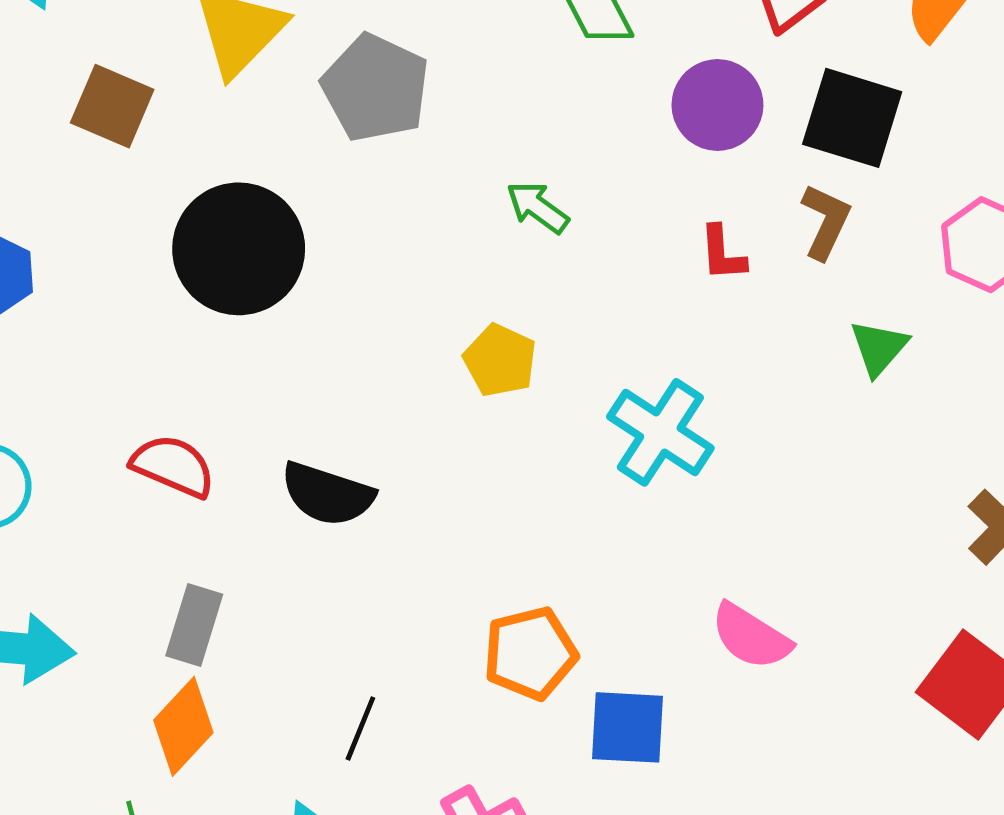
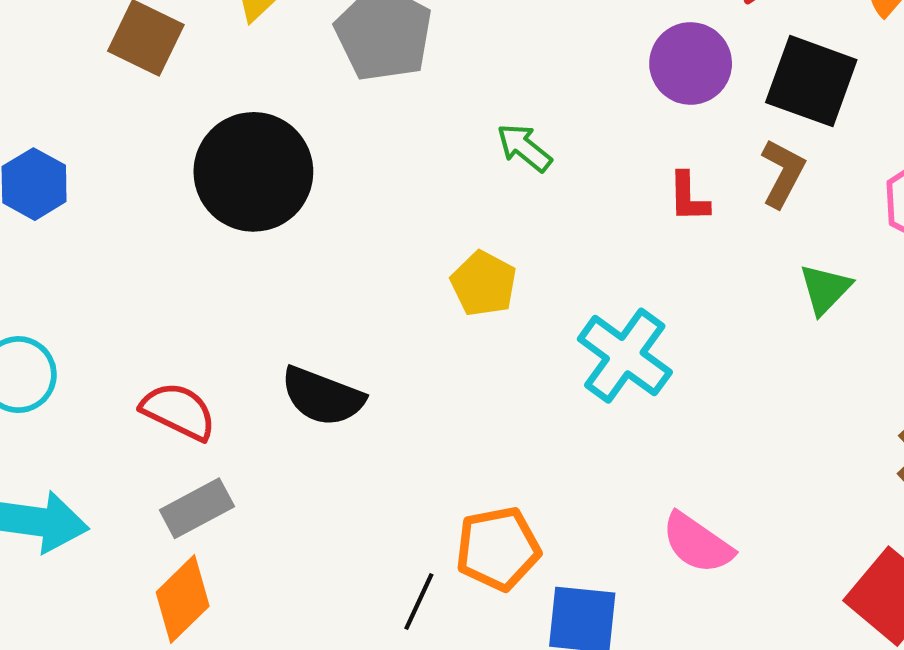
red semicircle: (173, 466) -> (179, 411), moved
gray rectangle: (194, 625) -> (197, 508), turned 42
black line: (360, 728) -> (419, 601), moved

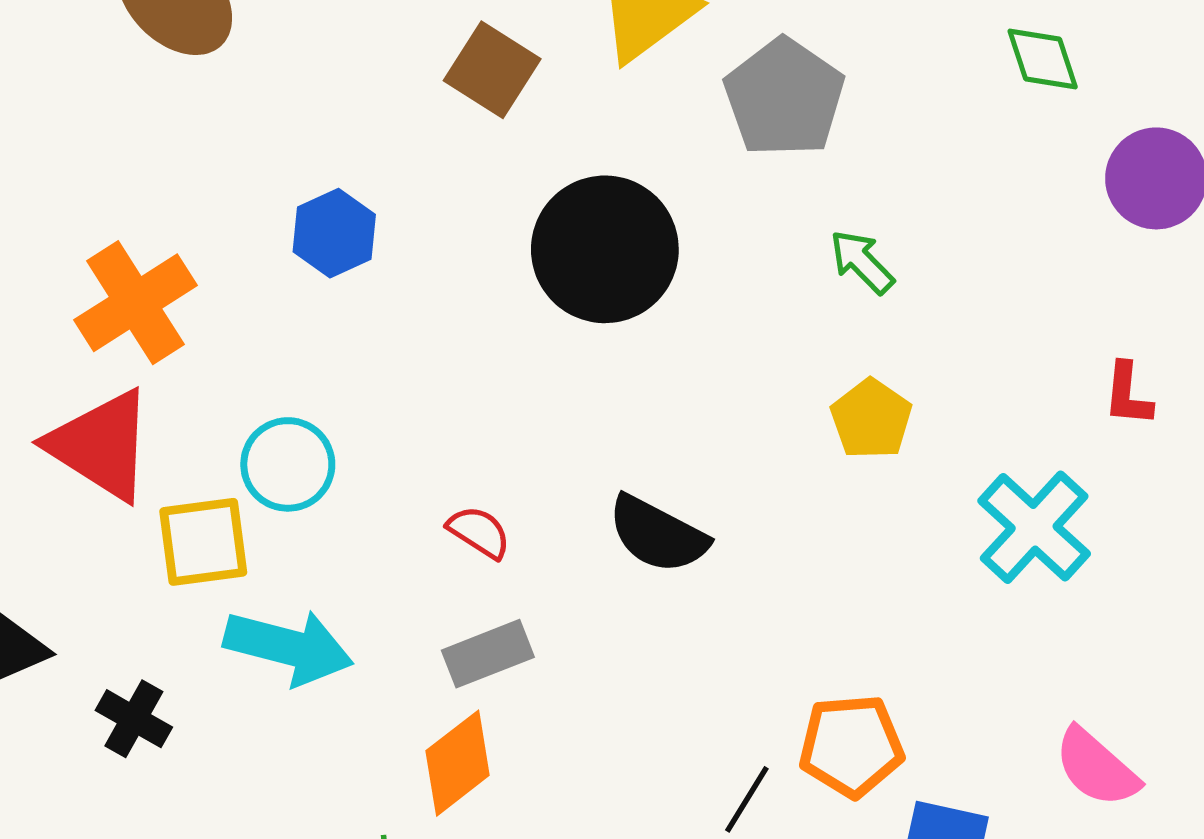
green arrow: (524, 148) -> (862, 262), moved
red L-shape: (688, 197) -> (1128, 394), moved
red semicircle: (179, 411) -> (479, 532), size x0.7

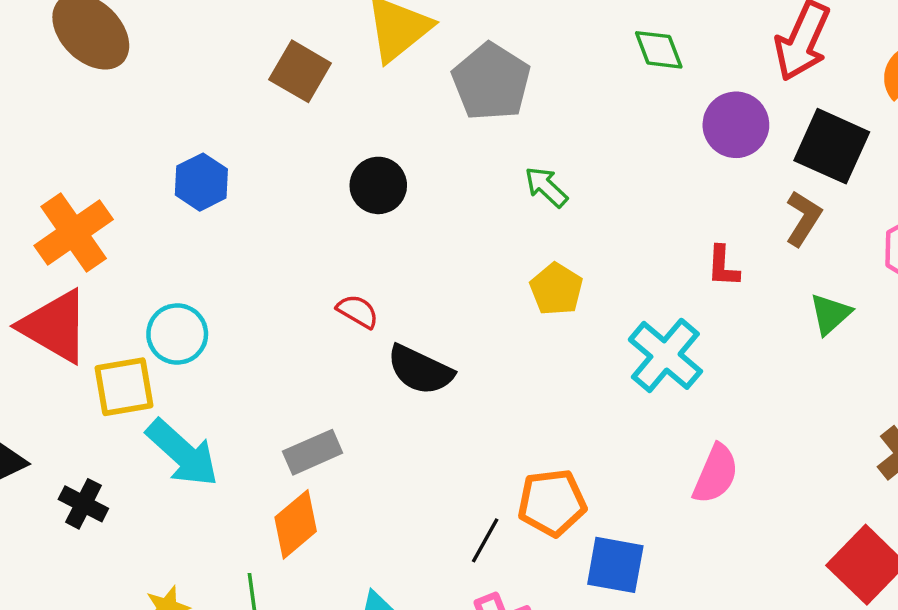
black circle: (605, 249) -> (378, 185), size x0.6
red semicircle: (479, 532) -> (358, 311), moved
cyan arrow: (289, 647) -> (182, 453), turned 30
pink semicircle: (1096, 768) -> (716, 474), moved, turned -106

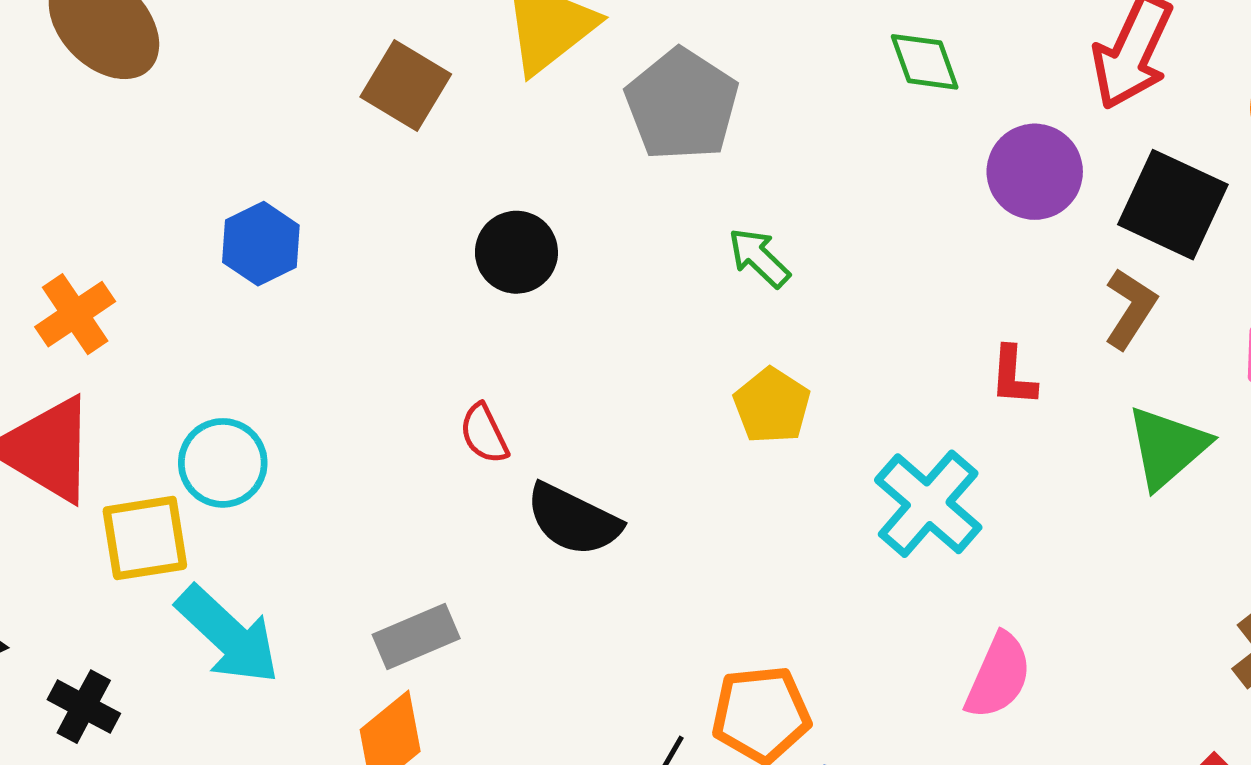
orange cross: (74, 233) -> (75, 314), size x0.7
red semicircle: (358, 311) -> (484, 434), turned -147
green triangle: (830, 314) -> (1167, 447), size x1.4

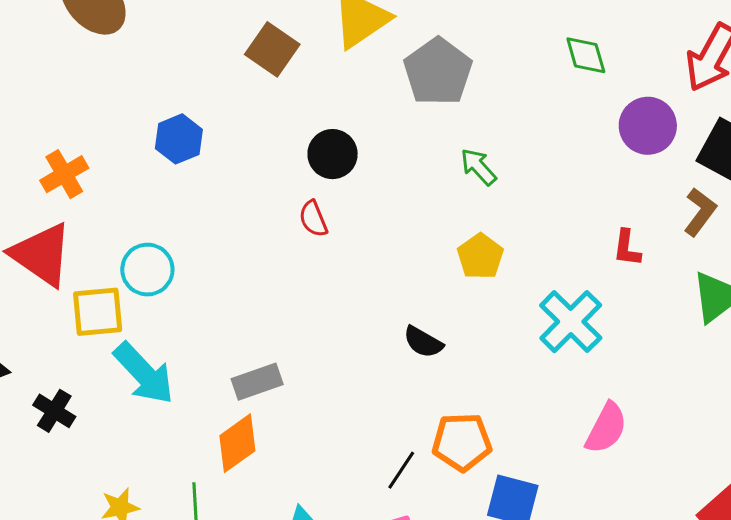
red semicircle: (484, 434) -> (313, 219), moved
black semicircle: (573, 520) -> (423, 342), moved, size x0.7

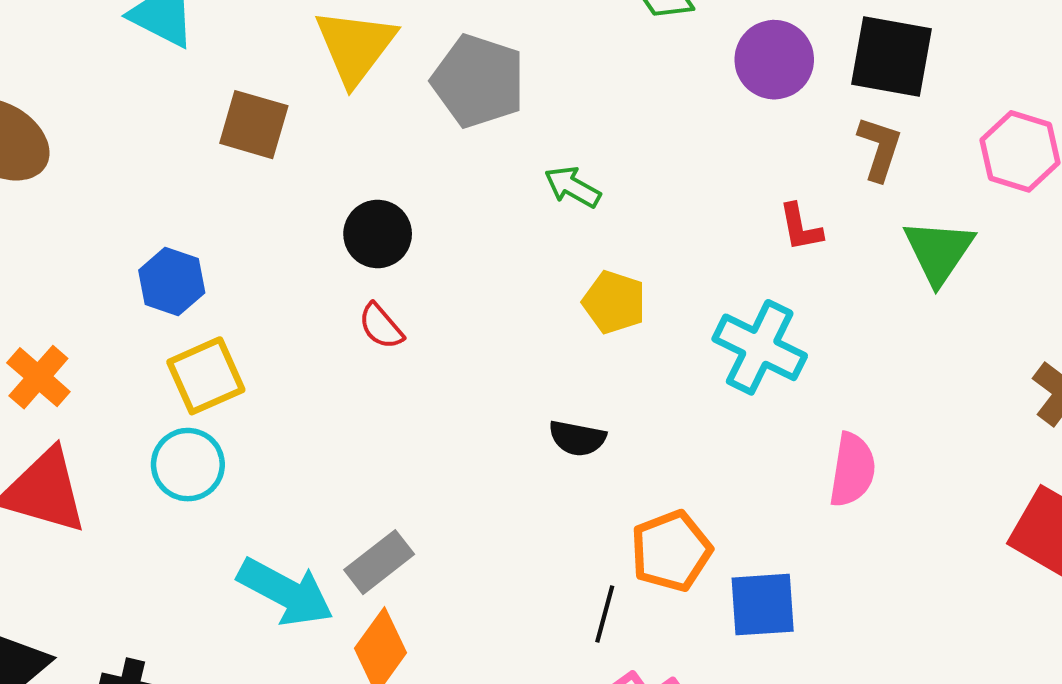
yellow square: (98, 312) -> (206, 376), moved
cyan arrow: (144, 373) -> (285, 592), moved

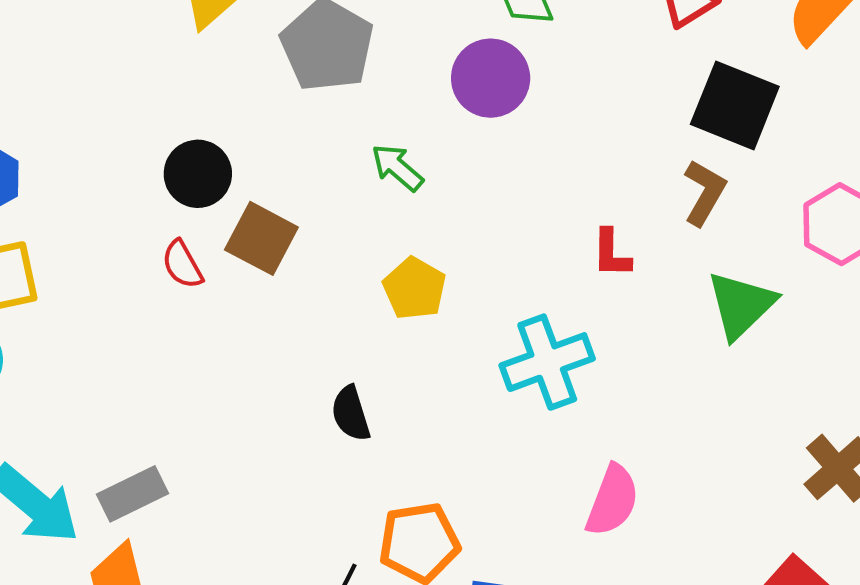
purple circle: (774, 60) -> (491, 78), moved
brown square: (254, 125) -> (261, 238), moved
cyan cross: (760, 347) -> (547, 362), turned 32
black semicircle: (577, 438) -> (351, 413), turned 50

